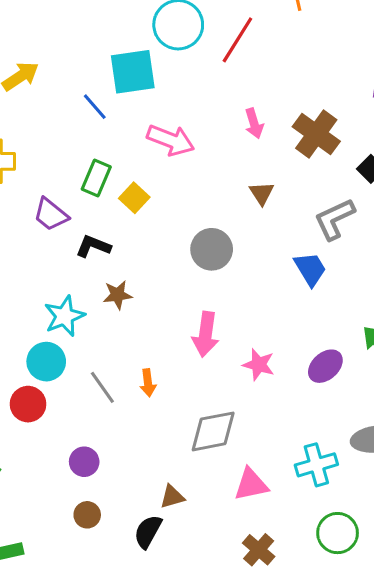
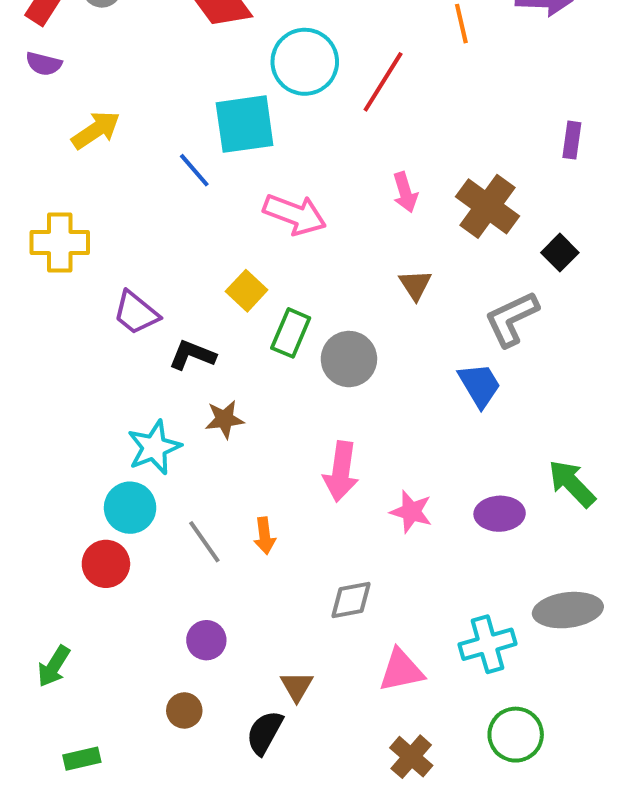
green rectangle: (96, 178) -> (291, 333), moved
purple ellipse: (325, 366) -> (500, 514), turned 40
gray diamond: (213, 431) -> (351, 600), size x0.7
purple circle: (84, 462) -> (206, 640), moved
brown triangle: (172, 497) -> (297, 686), turned -44

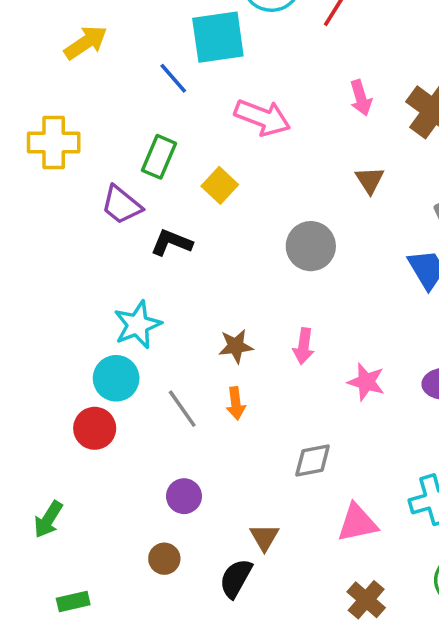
green rectangle: (291, 333) -> (159, 157), moved
brown star: (224, 419) -> (236, 346), moved
pink arrow: (341, 471) -> (304, 346), size x0.7

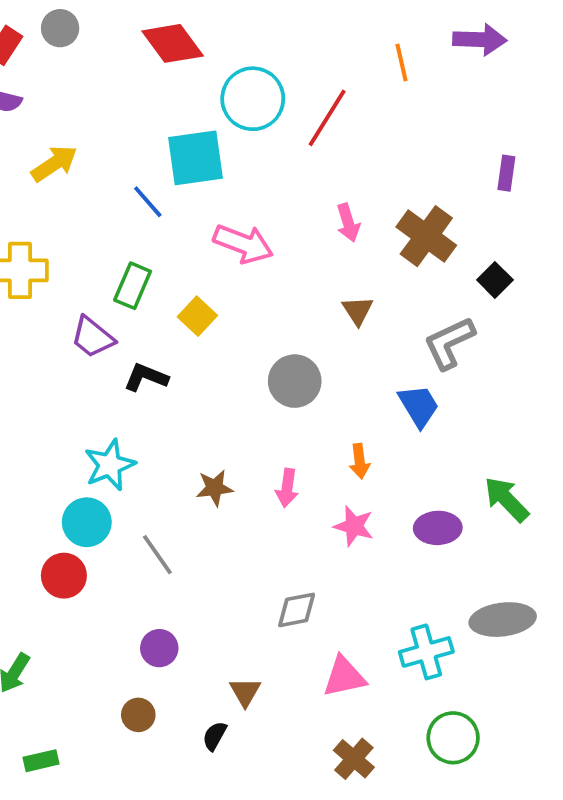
orange arrow: (236, 403) -> (360, 461), moved
black semicircle: (236, 578) -> (215, 736), size x0.7

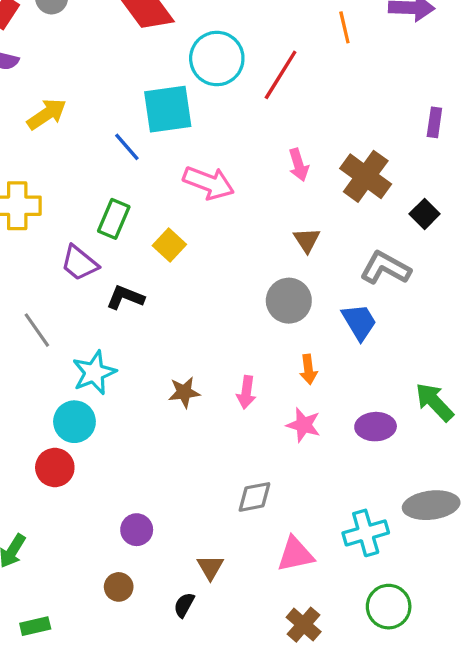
gray L-shape: (449, 343) -> (385, 268), turned 54
gray circle: (295, 381) -> (289, 301), moved
gray line: (157, 555) -> (37, 330), moved

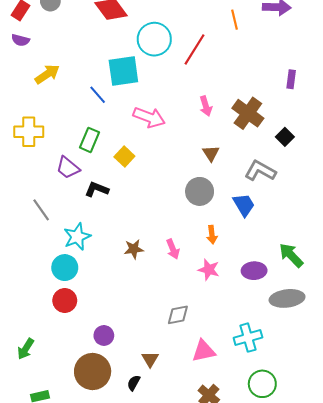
pink arrow: (246, 392) -> (173, 249), turned -30
red circle: (55, 468) -> (65, 301), moved
gray ellipse: (431, 505) -> (287, 298), moved
brown circle: (119, 587) -> (93, 372), size x2.0

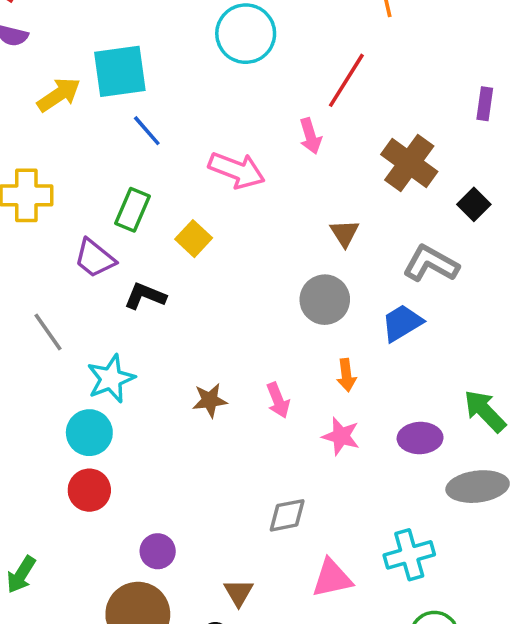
red line: (194, 49) -> (346, 80), moved
cyan square: (123, 71) -> (120, 71), moved
pink arrow: (206, 106) -> (310, 136), moved
blue trapezoid: (244, 205) -> (402, 323), turned -90

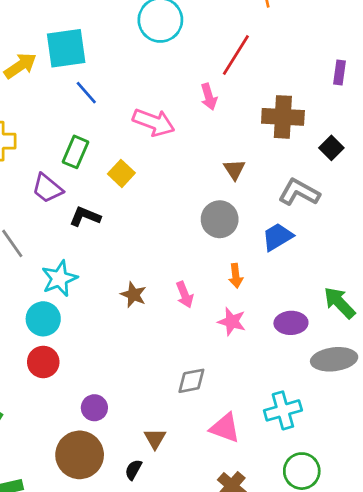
brown cross: (409, 163) -> (283, 117), turned -33
brown star: (210, 400) -> (133, 295), turned 30
pink triangle: (332, 578) -> (225, 428), turned 32

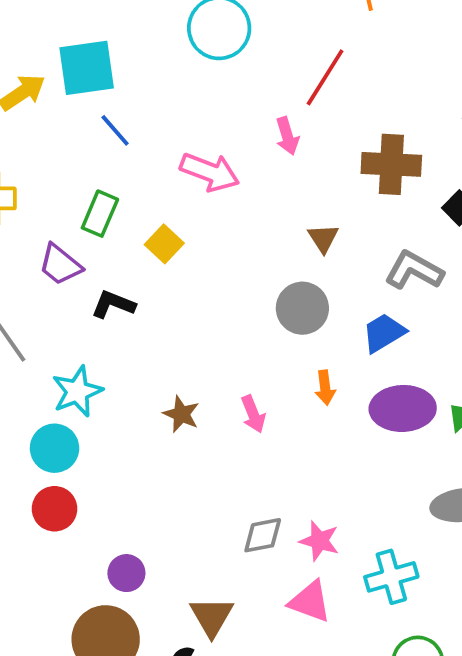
pink star: (232, 322) -> (319, 541), moved
purple ellipse: (291, 323) -> (403, 408), moved, size x1.4
brown triangle: (155, 439) -> (212, 617), size x1.4

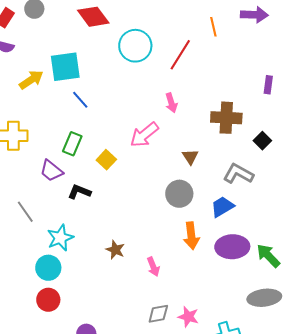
red line: (325, 77) -> (180, 55), moved
pink arrow: (210, 172) -> (144, 135), moved, turned 120
orange arrow: (325, 388) -> (191, 236), size x1.5
pink arrow: (253, 414) -> (153, 267), moved

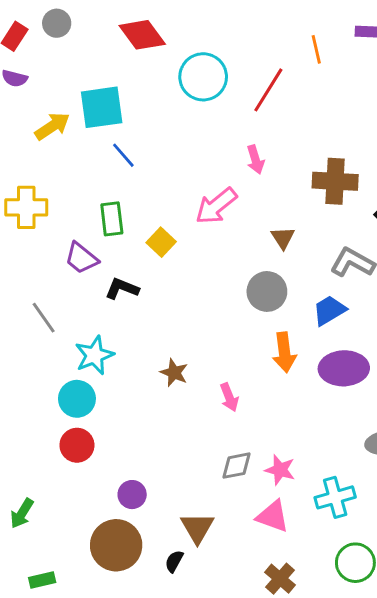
green rectangle: (72, 144) -> (112, 219), turned -30

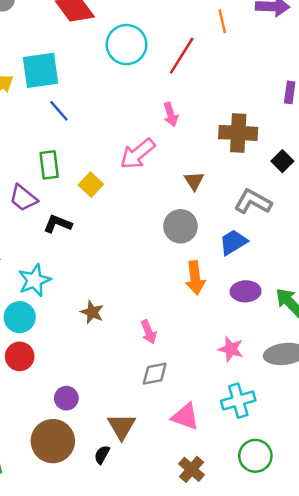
purple ellipse: (344, 368) -> (246, 291), size x0.7
brown star: (174, 373) -> (92, 312), moved
pink arrow: (229, 397) -> (149, 332), moved
pink star: (280, 470) -> (231, 349), moved

